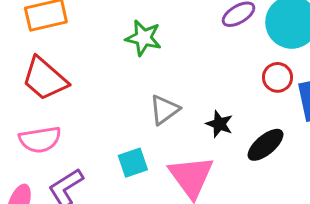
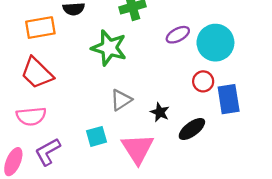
green star: (143, 38) -> (109, 48), size x1.4

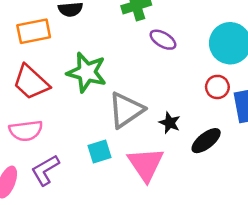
purple ellipse: (178, 35) -> (163, 40), moved, turned 60
green star: (109, 48) -> (87, 72), moved
gray triangle: (121, 100) -> (126, 110), size x1.5

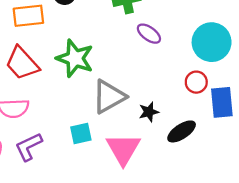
black star: (170, 123) -> (149, 112), turned 30

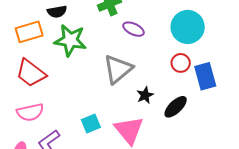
green star: (75, 58) -> (70, 40), moved
gray triangle: (109, 97) -> (118, 69), moved

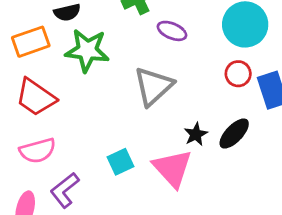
black star: (145, 95) -> (196, 134), moved

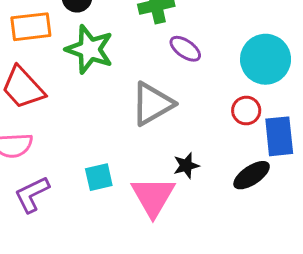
black ellipse: (234, 134) -> (252, 175), moved

